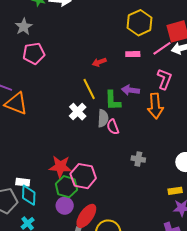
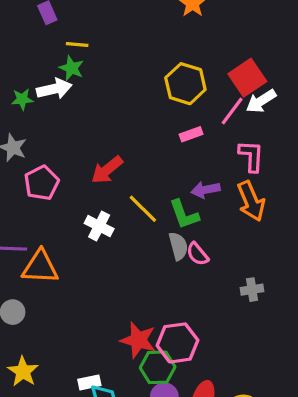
red arrow: (99, 62) -> (107, 170), moved, size x1.5
white cross: (78, 112) -> (99, 226), moved
red star: (60, 167) -> (138, 340), turned 30

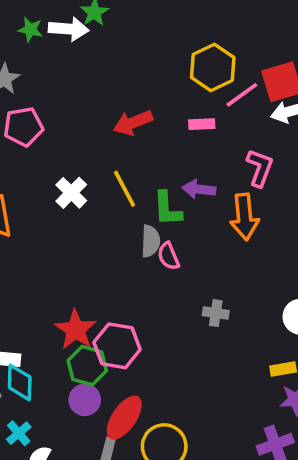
pink line: (232, 111) -> (242, 95), moved
red arrow: (107, 170) -> (133, 123), moved

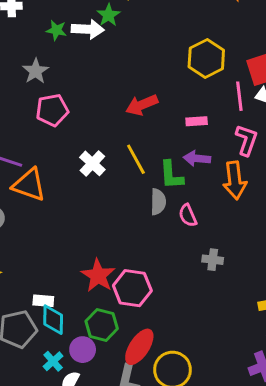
pink line: (242, 95) -> (239, 96), moved, turned -60
pink rectangle: (202, 124) -> (197, 121), moved
pink semicircle: (169, 256) -> (188, 215), moved
green hexagon: (87, 366) -> (102, 325), moved
purple circle: (85, 400) -> (83, 350), moved

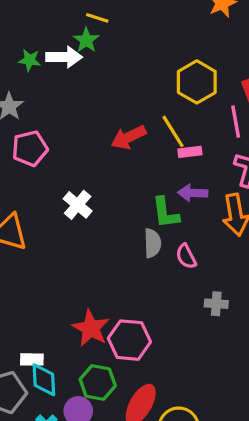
yellow line: (136, 159) -> (173, 131), moved

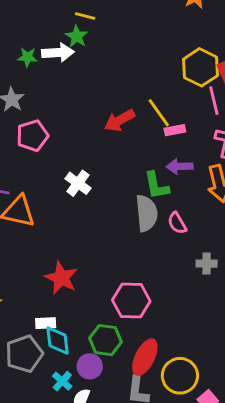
yellow hexagon: (197, 82) -> (201, 67), moved
gray semicircle: (152, 243) -> (147, 213), size x1.4
red star: (91, 328) -> (61, 278), moved

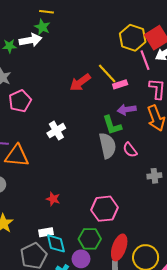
white cross: (78, 183) -> (56, 131), turned 30
red star: (61, 278) -> (53, 199), size x0.6

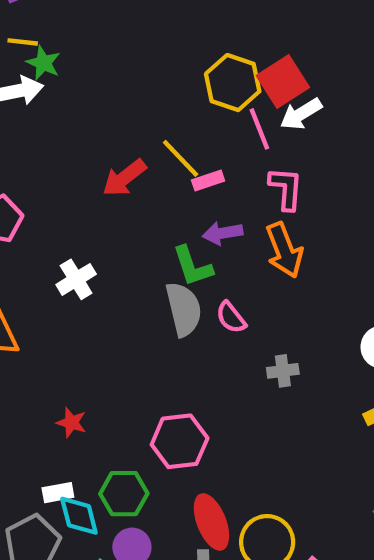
yellow line: (47, 12) -> (23, 42), moved
green hexagon: (90, 239) -> (124, 494), moved
red ellipse: (119, 247) -> (211, 522), turned -40

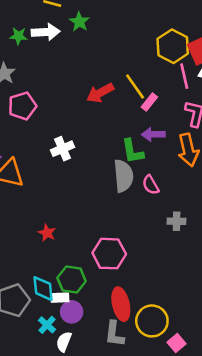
green star: (43, 63) -> (79, 22), moved
pink rectangle: (208, 181) -> (149, 102), turned -42
white rectangle: (58, 493) -> (60, 298), moved

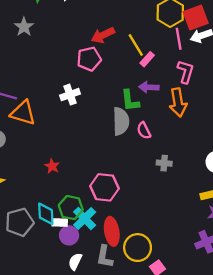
red arrow: (100, 93) -> (103, 35), moved
pink pentagon: (22, 106) -> (89, 59), moved
cyan cross: (47, 325) -> (85, 219), moved, size x1.5
white semicircle: (64, 342) -> (75, 262), moved

